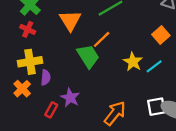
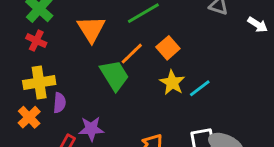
orange square: (161, 35) -> (168, 48), moved
purple star: (70, 98) -> (91, 129), turned -30

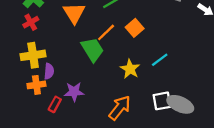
red cross: (36, 41) -> (31, 22), turned 35
yellow star: (172, 83) -> (130, 69), moved
orange cross: (29, 117) -> (36, 85), moved, turned 36

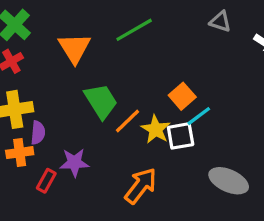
orange square: (135, 28) -> (182, 96), moved
orange line: (106, 32) -> (127, 121), moved
white square: (162, 101) -> (181, 136), moved

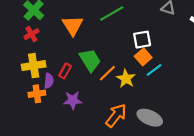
white square: (181, 136) -> (142, 40), moved
red rectangle: (46, 181) -> (65, 71), moved
gray ellipse: (229, 181) -> (150, 118), moved

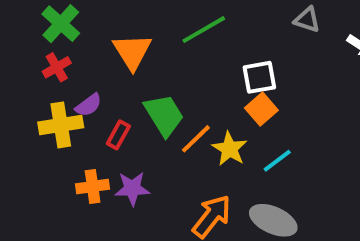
cyan line: (154, 70) -> (277, 161), moved
purple semicircle: (49, 81) -> (89, 105), moved, turned 48
orange cross: (37, 94) -> (93, 186), moved

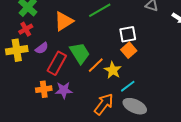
orange triangle: (132, 51) -> (64, 21), turned 30
yellow cross: (61, 125) -> (17, 50), moved
red rectangle: (118, 135) -> (57, 63), size x1.6
cyan line: (277, 161) -> (128, 86), moved

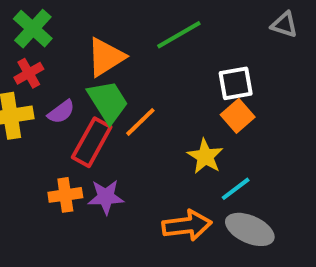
green trapezoid: (80, 53) -> (108, 102), moved
orange line: (96, 65) -> (140, 122), moved
orange arrow: (104, 104) -> (187, 225), turned 45

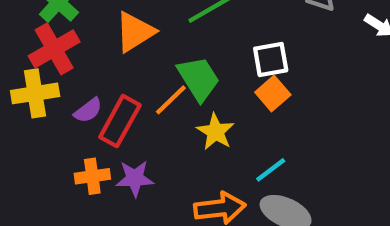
red cross: (29, 73) -> (54, 49), size x1.6
green trapezoid: (108, 102) -> (199, 79), moved
purple semicircle: (61, 112) -> (88, 110), moved
yellow star: (205, 156) -> (215, 132), moved

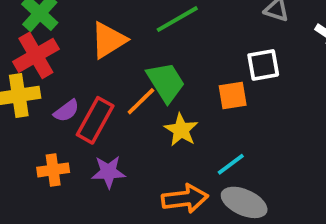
white square: (271, 59) -> (263, 65), moved
orange square: (273, 93) -> (233, 95), turned 32
orange cross: (92, 176) -> (53, 170), moved

